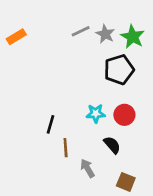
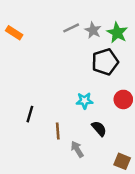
orange rectangle: (16, 37) -> (14, 33), turned 63
red circle: (124, 115) -> (123, 99), moved
black line: (50, 124) -> (30, 114), moved
brown square: (126, 182) -> (122, 161), moved

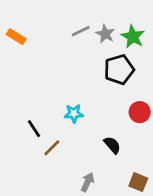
cyan star: (84, 101) -> (74, 113), moved
black line: (30, 114) -> (34, 129), turned -49
brown line: (58, 131) -> (52, 148), moved, turned 49
gray arrow: (77, 149) -> (87, 182), moved, turned 56

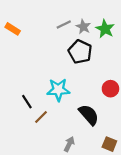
black pentagon: (119, 70) -> (80, 52), moved, turned -30
cyan star: (74, 113) -> (58, 90), size x1.5
black semicircle: (112, 145) -> (89, 115), size x1.5

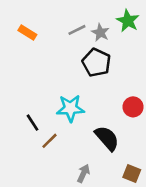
orange rectangle: (13, 29) -> (27, 33), moved
green star: (105, 29) -> (128, 21), moved

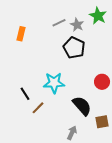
orange rectangle: (27, 33) -> (21, 34), moved, turned 72
gray arrow: (83, 173) -> (72, 133), moved
brown square: (132, 173) -> (102, 122), moved, turned -32

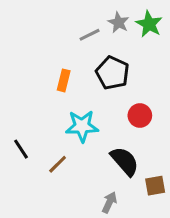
gray star: (77, 25) -> (119, 23), moved
orange rectangle: (21, 34) -> (64, 80), moved
red circle: (102, 82) -> (140, 116), moved
black line: (25, 94) -> (21, 149), moved

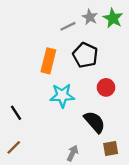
orange rectangle: (64, 80) -> (48, 61), size x1.5
brown line: (58, 164) -> (14, 147), moved
brown square: (155, 186) -> (111, 149), moved
gray arrow: (109, 202) -> (73, 153), moved

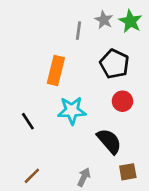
gray line: (68, 26) -> (78, 31), turned -56
black pentagon: (85, 55) -> (114, 64), moved
black line: (16, 113) -> (28, 121), moved
brown line: (14, 147) -> (32, 176), moved

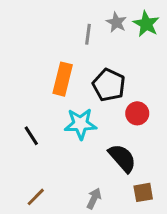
black pentagon: (114, 64) -> (109, 85), moved

